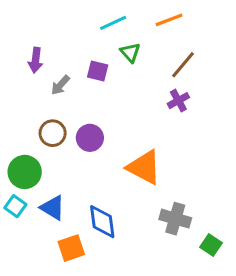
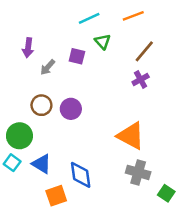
orange triangle: (144, 167) -> (131, 136), moved

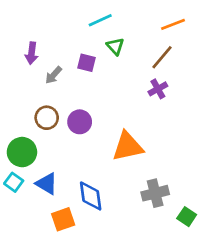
orange line: (133, 16) -> (173, 24), moved
orange triangle: (131, 136) -> (128, 147), moved, turned -40
gray cross: (138, 172) -> (155, 193), turned -30

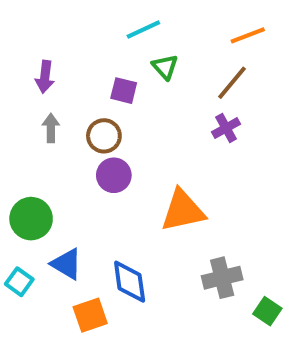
gray arrow: (54, 75) -> (51, 128), moved, turned 138
brown circle: (47, 118) -> (104, 136), moved
cyan square: (14, 182) -> (19, 282), moved

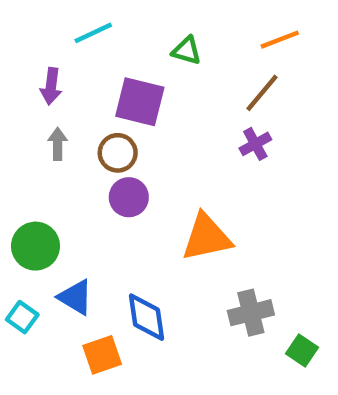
cyan line: (143, 29) -> (93, 33), moved
green triangle: (165, 67) -> (186, 51), moved, turned -32
purple square: (124, 91) -> (140, 102), size x1.6

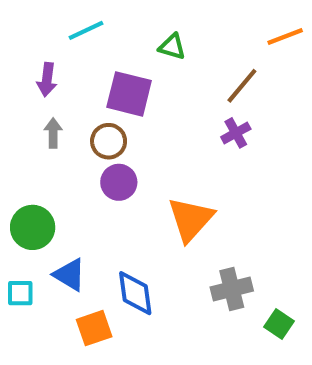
orange line: (280, 40) -> (285, 37), moved
orange triangle: (206, 237) -> (191, 219), turned -36
cyan square: (22, 317) -> (20, 293), turned -36

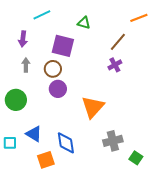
green circle: (33, 227) -> (16, 100), moved

